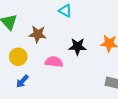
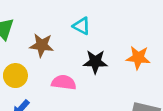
cyan triangle: (65, 11) -> (82, 26), moved

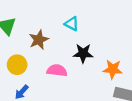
brown star: (42, 45) -> (39, 40), turned -30
orange star: (138, 58) -> (113, 69), moved

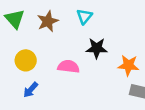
cyan triangle: (72, 24) -> (84, 16), turned 42
brown star: (39, 40) -> (48, 21), moved

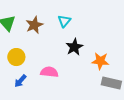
black star: (97, 48) -> (74, 47), turned -30
pink semicircle: (69, 67) -> (49, 72), moved

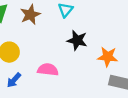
black star: (74, 47) -> (77, 40), turned -30

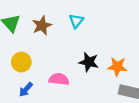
black star: (77, 40) -> (89, 62), moved

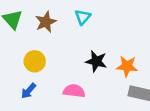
yellow circle: (21, 62) -> (35, 61), moved
pink semicircle: (59, 79) -> (74, 91), moved

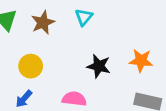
orange star: (127, 66) -> (141, 61), moved

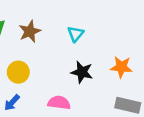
cyan triangle: (84, 17) -> (76, 34), moved

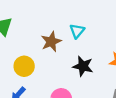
brown star: (30, 31) -> (51, 42), moved

